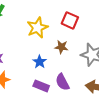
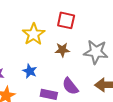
blue star: (40, 62) -> (30, 71), moved

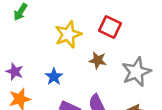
gray star: (96, 52) -> (136, 72), turned 30

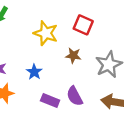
yellow star: (68, 34) -> (46, 33), turned -30

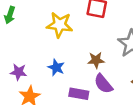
brown star: (73, 56) -> (96, 60), moved

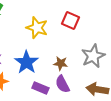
blue star: (56, 67) -> (27, 62), size x1.6

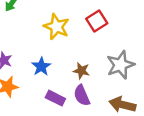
red square: (70, 20) -> (97, 21), turned 30
blue star: (27, 62) -> (41, 67), size x0.7

